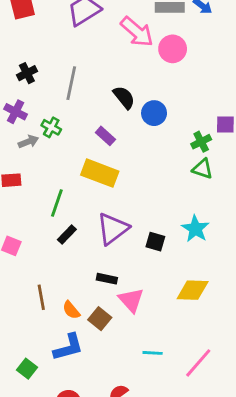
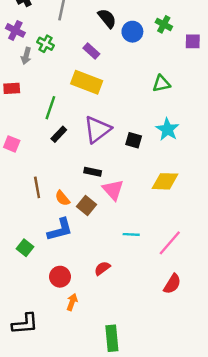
gray arrow: (28, 142) -> (26, 56), turned 126
green cross: (201, 142) -> (164, 24), moved, turned -35
green triangle: (203, 169) -> (161, 84), moved, turned -30

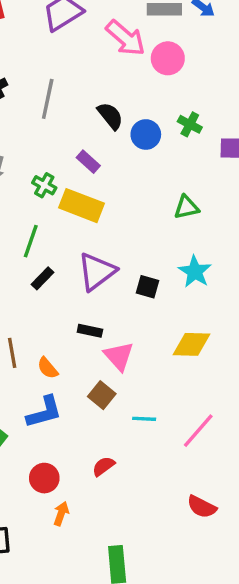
green cross: (46, 44) -> (44, 185), moved
brown square: (87, 205) -> (102, 395), moved
red semicircle: (172, 284) -> (202, 507), moved, turned 85

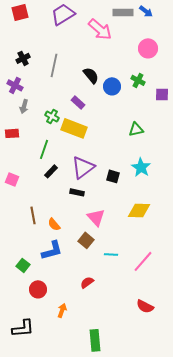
pink circle: (168, 58) -> (148, 48), moved
black rectangle: (90, 331) -> (77, 192), moved
red circle: (44, 478) -> (38, 289), moved

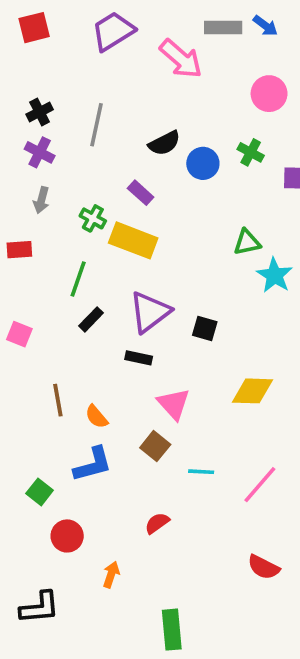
black semicircle: (91, 75) -> (164, 143), turned 102
purple cross: (15, 85) -> (40, 152), moved
cyan star: (141, 167) -> (275, 275), moved

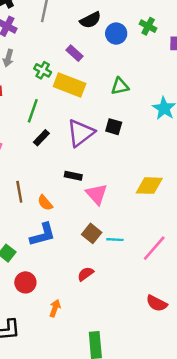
green triangle: (247, 242) -> (120, 86), moved
black square: (205, 329) -> (114, 127), moved
black rectangle: (139, 358) -> (73, 176), moved
brown square: (155, 446) -> (92, 233), moved

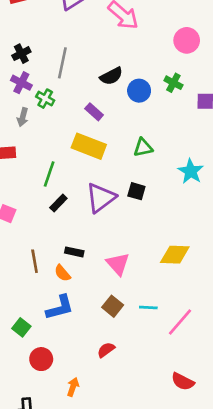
green cross: (43, 70) -> (45, 99), moved
black rectangle: (73, 176) -> (74, 252), moved
cyan line: (115, 240) -> (148, 308), moved

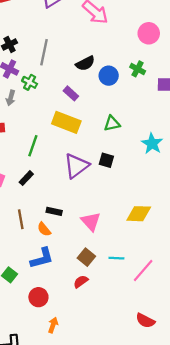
black rectangle: (58, 203) -> (26, 178), moved
red semicircle: (106, 350) -> (81, 282), moved
red circle: (41, 359) -> (38, 297), moved

